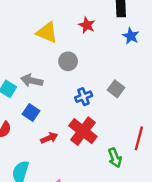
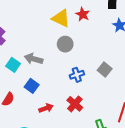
yellow triangle: (47, 33) -> (61, 18), moved
red cross: (83, 131) -> (75, 104), size x0.7

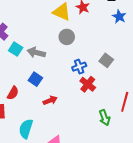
cyan square: (13, 65) -> (16, 49), moved
red cross: (75, 104) -> (88, 84), moved

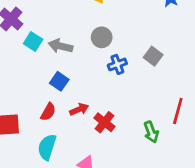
gray circle: (67, 37) -> (102, 37), moved
red cross: (88, 84) -> (104, 122), moved
red semicircle: (13, 93) -> (48, 112), moved

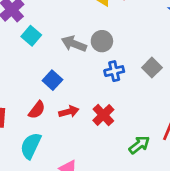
gray arrow: (60, 46) -> (74, 44), moved
red cross: (104, 122) -> (103, 115), moved
green arrow: (151, 132) -> (139, 145), turned -115

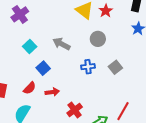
cyan square: (31, 36) -> (30, 47), moved
gray circle: (102, 41) -> (98, 39), moved
red cross: (103, 115) -> (75, 110), moved

